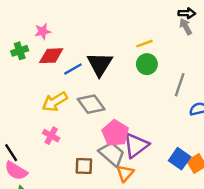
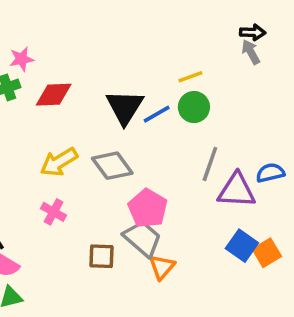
pink star: (43, 31) -> (22, 59), moved
blue line: (73, 69) -> (157, 114), moved
gray line: (180, 85) -> (210, 164), moved
purple triangle: (136, 145) -> (237, 191), moved, turned 40

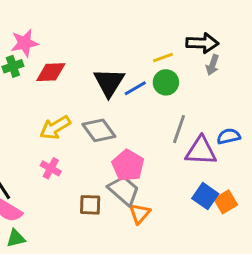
black arrow: (253, 32) -> (202, 43), moved, size x1.5
gray arrow: (251, 52) -> (213, 65), moved, turned -132
pink star: (22, 59) -> (25, 43), size x1.4

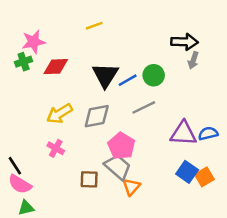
yellow line: (163, 58) -> (94, 26), moved
gray line: (179, 129) -> (144, 107), moved, turned 45
gray diamond: (99, 130) -> (97, 116), turned -64
blue semicircle: (229, 136) -> (208, 133), moved

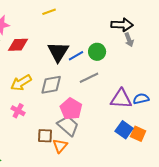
gray arrow: (193, 60) -> (129, 40), turned -40
orange square: (204, 177) -> (138, 134), turned -35
orange triangle: (131, 187) -> (60, 146), moved

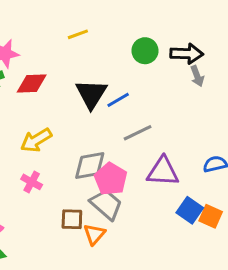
green circle: (97, 52) -> (145, 51), moved
gray diamond: (51, 85) -> (90, 166), moved
purple triangle: (121, 99) -> (163, 172), moved

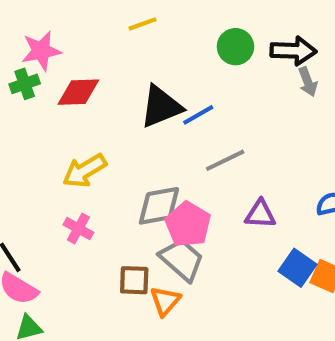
black triangle: (91, 94) -> (161, 107), turned 36
purple triangle: (163, 172) -> (260, 214), size x0.7

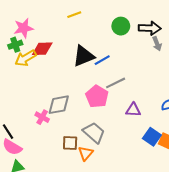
yellow arrow: (85, 171) -> (26, 58), moved
gray diamond: (159, 206) -> (59, 105), moved
pink pentagon: (188, 224) -> (97, 96), moved

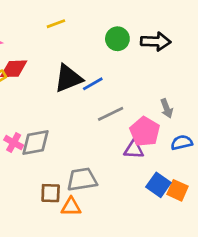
gray arrow: (157, 44) -> (167, 108), moved
pink pentagon: (97, 96) -> (145, 132), moved
pink cross: (42, 117) -> (14, 143), moved
gray trapezoid: (94, 133) -> (82, 179), turned -50
orange triangle: (86, 153) -> (71, 207), turned 49

